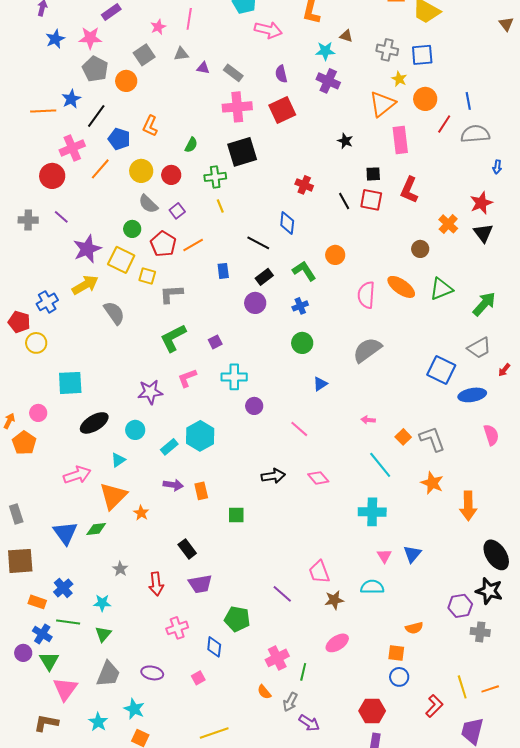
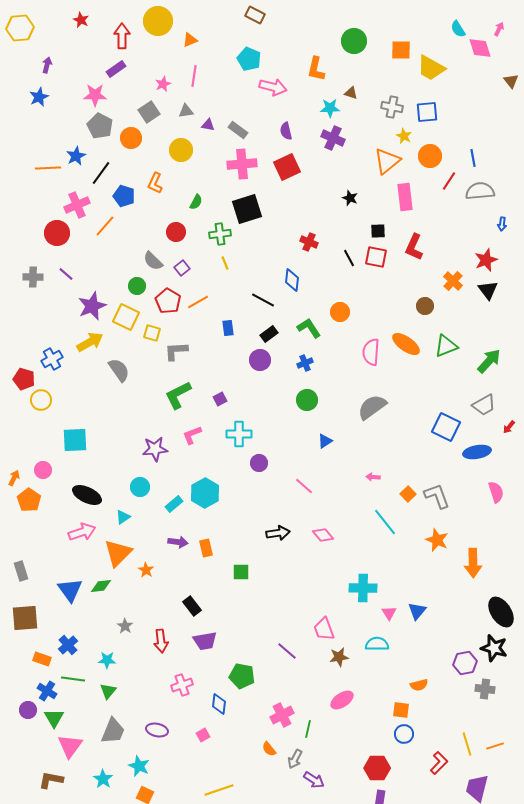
blue star: (55, 39) -> (39, 97), moved
yellow circle: (141, 171) -> (181, 150), moved
black ellipse: (94, 423) -> (87, 495), moved, turned 56
cyan cross: (372, 512) -> (363, 588), moved

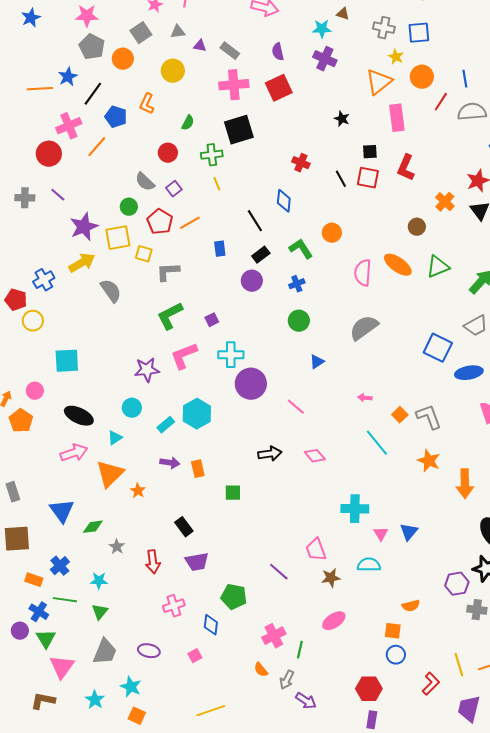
black line: (263, 300) -> (255, 221), turned 30
yellow square: (126, 317) -> (118, 238), turned -36
pink L-shape: (192, 435) -> (184, 356), size x1.4
purple circle: (259, 463) -> (251, 384), size x1.8
green diamond: (101, 586) -> (93, 527), moved

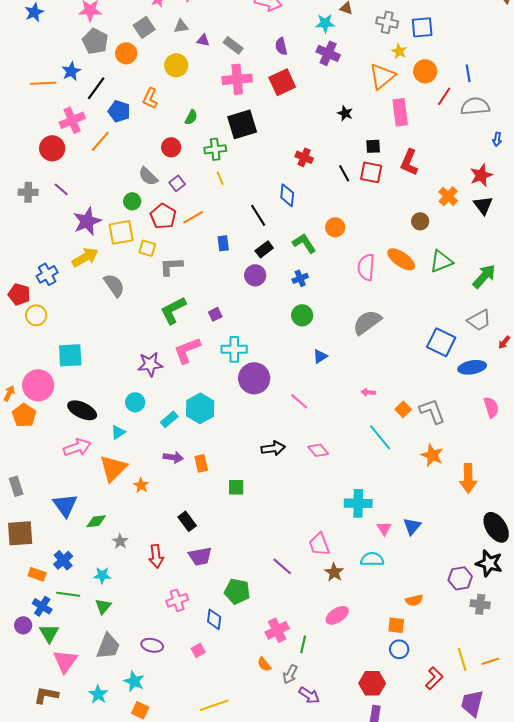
pink circle: (35, 391) -> (38, 385), size x1.8
brown star: (331, 578) -> (334, 572), turned -30

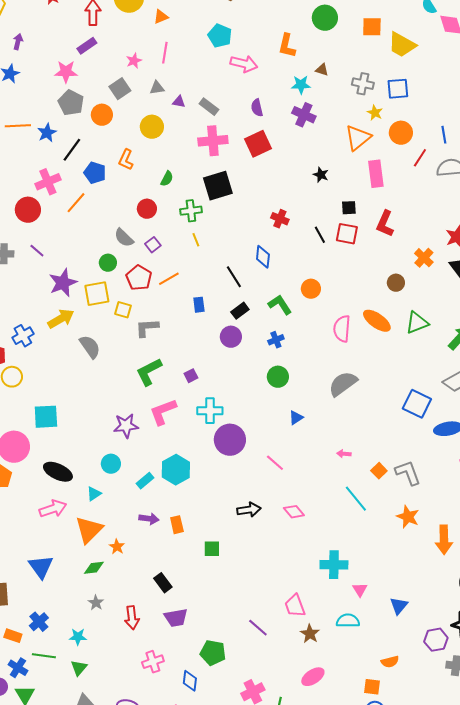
orange line: (43, 83) -> (18, 126), moved
green diamond: (96, 521) -> (94, 568), moved
blue triangle: (412, 526) -> (399, 606), moved

